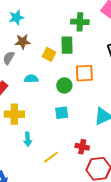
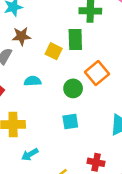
orange square: (84, 73) -> (97, 73), turned -36
cyan arrow: (28, 139) -> (30, 154), turned 64

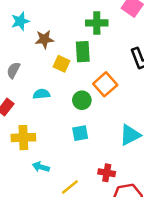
brown star: (21, 36) -> (44, 39), moved
cyan arrow: (30, 154) -> (41, 167), turned 49

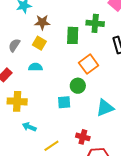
green cross: (97, 23) -> (95, 23), moved
yellow square: (62, 64) -> (39, 43), moved
green circle: (82, 100) -> (78, 86), moved

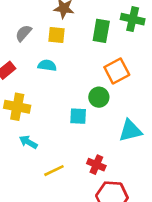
yellow square: (39, 43) -> (56, 35), turned -32

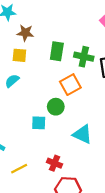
green cross: (133, 19) -> (84, 57), moved
cyan semicircle: (47, 65) -> (12, 81), turned -48
cyan triangle: (130, 131) -> (82, 134), turned 40

